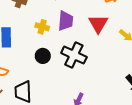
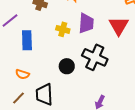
black circle: (43, 56) -> (67, 66), moved

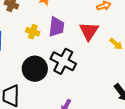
black circle: (67, 66) -> (35, 69), size x1.6

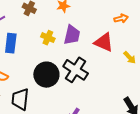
red triangle: (89, 31) -> (104, 42), turned -45

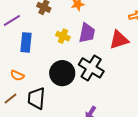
red triangle: (104, 42) -> (119, 40), turned -40

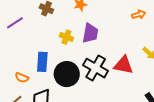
red triangle: (119, 40) -> (123, 65), moved, turned 30
blue rectangle: (26, 42) -> (42, 62), moved

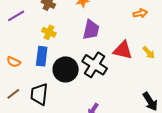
yellow cross: (66, 37) -> (49, 32), moved
red triangle: (123, 65) -> (123, 50), moved
orange semicircle: (22, 78) -> (14, 62), moved

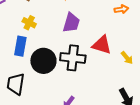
yellow arrow: (149, 52) -> (127, 58), moved
black cross: (95, 65) -> (73, 58), turned -30

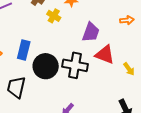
yellow cross: (29, 23) -> (54, 16), moved
purple trapezoid: (71, 23) -> (91, 32), moved

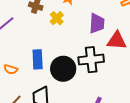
yellow cross: (54, 16) -> (57, 18), turned 32

